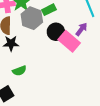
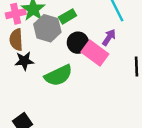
green semicircle: (19, 71) -> (58, 75), moved, size x1.6

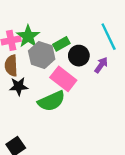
black circle: (78, 43) -> (79, 56), moved
pink rectangle: (95, 53) -> (63, 79), moved

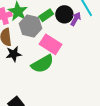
black circle: (79, 56) -> (64, 14), moved
purple arrow: (101, 65) -> (76, 19), moved

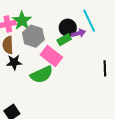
green rectangle: (46, 15) -> (64, 40), moved
purple arrow: (76, 19) -> (79, 33), turned 40

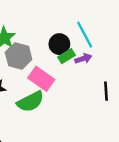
purple arrow: (79, 33) -> (83, 59), moved
green rectangle: (64, 40) -> (67, 56), moved

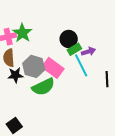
cyan line: (85, 35) -> (81, 65), moved
gray hexagon: (19, 56) -> (34, 66), moved

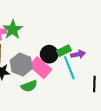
black circle: (69, 39) -> (49, 54), moved
green semicircle: (43, 87) -> (29, 86), size x0.7

